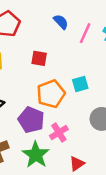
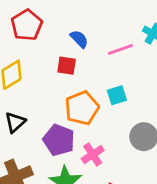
blue semicircle: (61, 22) -> (79, 39), moved
pink line: (85, 33) -> (120, 49), moved, turned 48

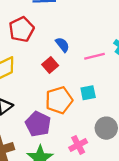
red square: (67, 66) -> (50, 65), turned 35
pink cross: (93, 154) -> (78, 145), moved

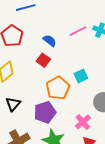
pink line: (95, 56) -> (78, 31), moved
purple pentagon: (38, 124) -> (45, 112), turned -30

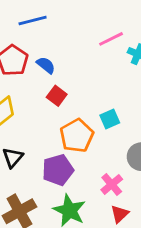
pink line: (78, 31) -> (111, 39), moved
blue semicircle: (50, 41) -> (46, 65), moved

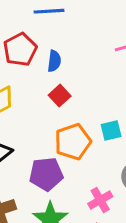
blue semicircle: (46, 65) -> (54, 61), turned 48

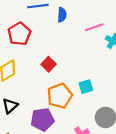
blue semicircle: (54, 61) -> (62, 15), moved

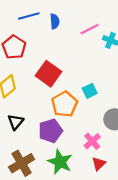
red square: (49, 64) -> (49, 74), size x1.6

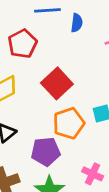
pink cross: (92, 141) -> (93, 174), turned -35

